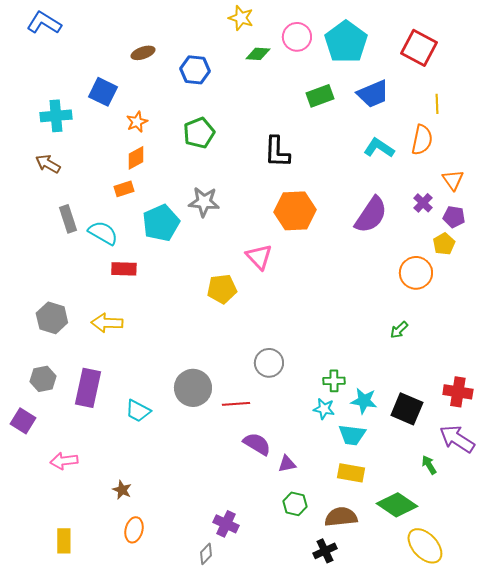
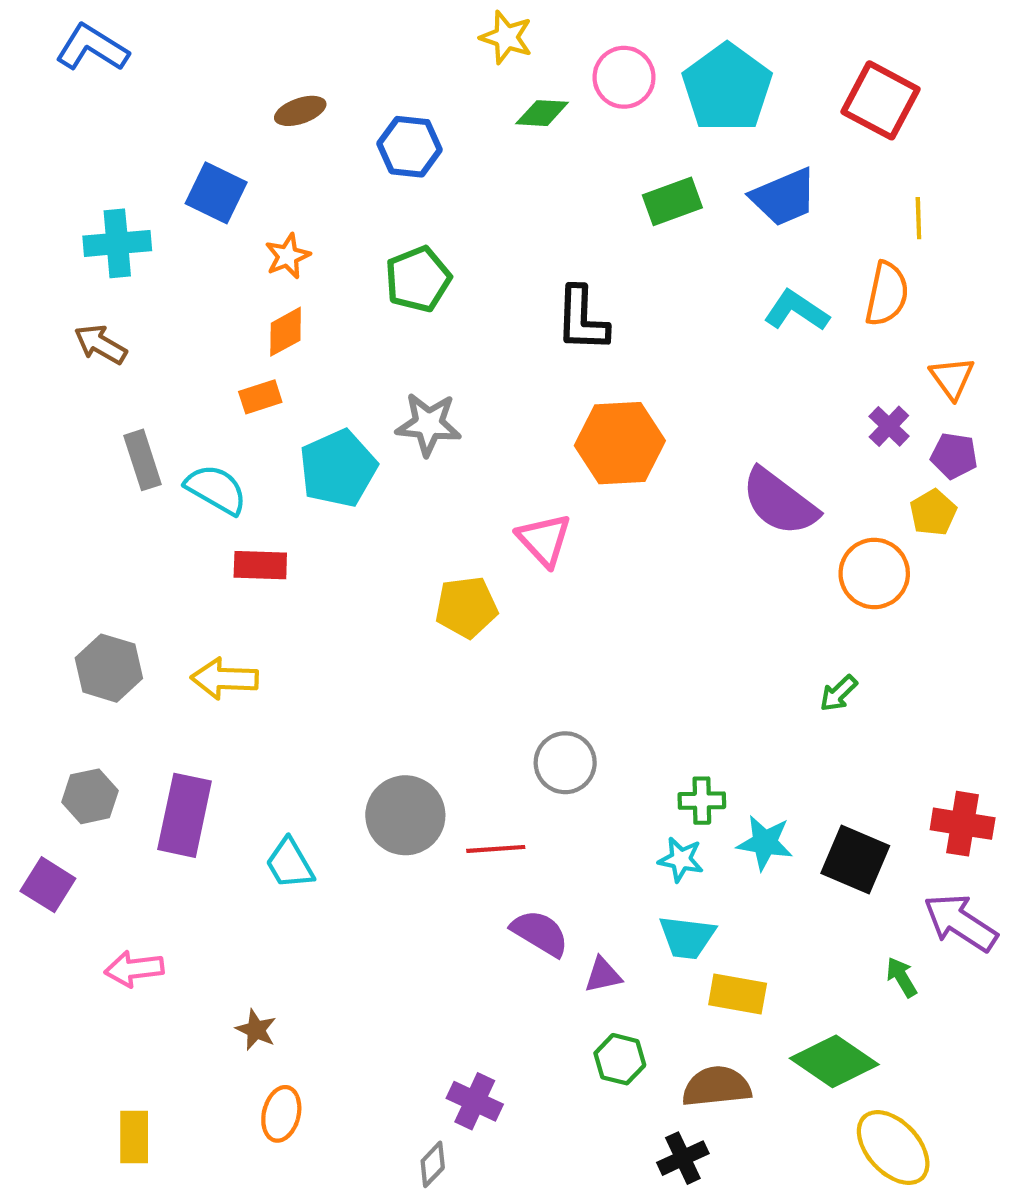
purple semicircle: (371, 215) -> (780, 502), moved, turned 93
cyan trapezoid: (138, 411) -> (290, 864), turned 32
cyan trapezoid: (352, 435) -> (687, 937), moved

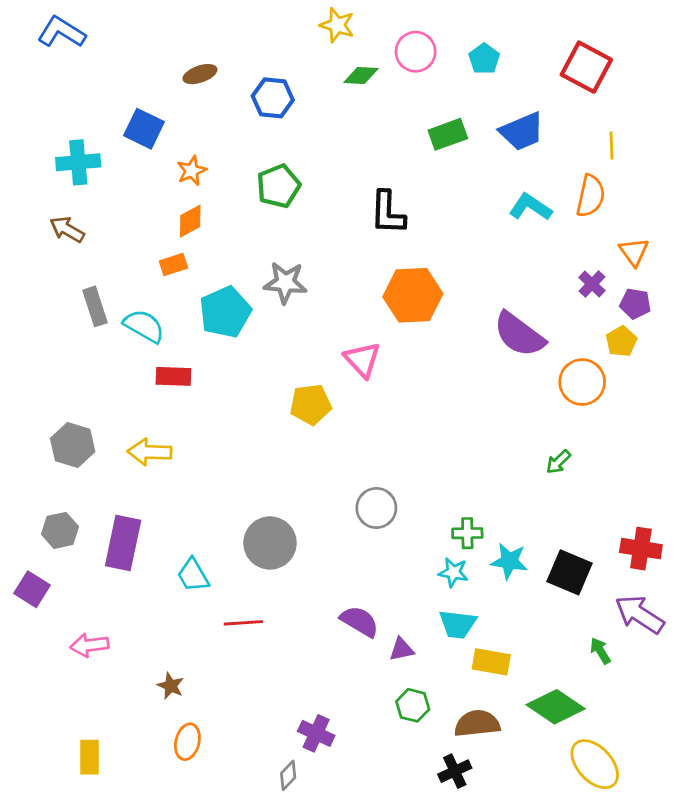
cyan pentagon: (727, 88) -> (484, 59), size x0.5
red line: (496, 849) -> (243, 623), moved

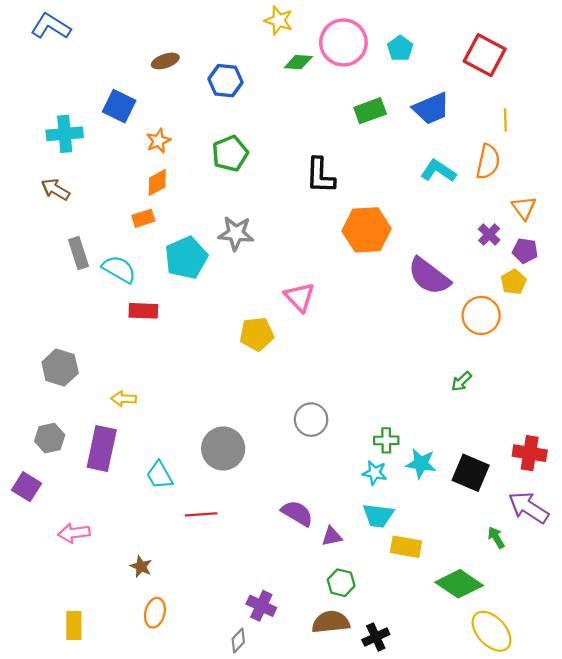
pink circle: (416, 52) -> (343, 42), size x1.4
orange hexagon: (413, 295) -> (367, 230), moved
yellow arrow: (150, 452) -> (124, 399), moved, size x0.7
brown semicircle: (477, 724) -> (331, 622), moved

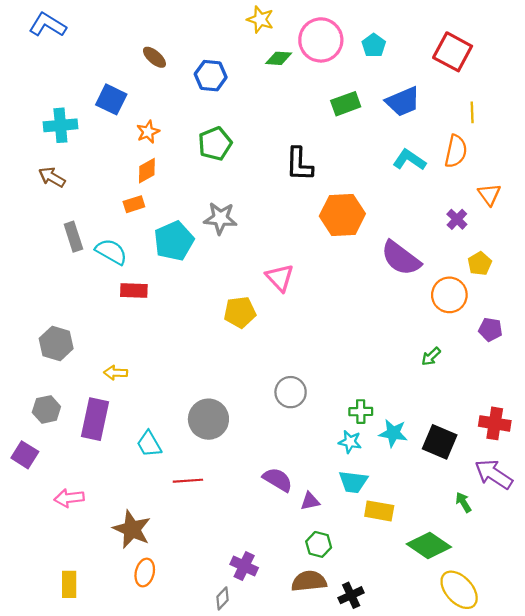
brown ellipse: (165, 61) -> (154, 57), turned 60
purple pentagon: (525, 251) -> (490, 329), moved
brown star: (141, 566) -> (132, 529), size x1.8

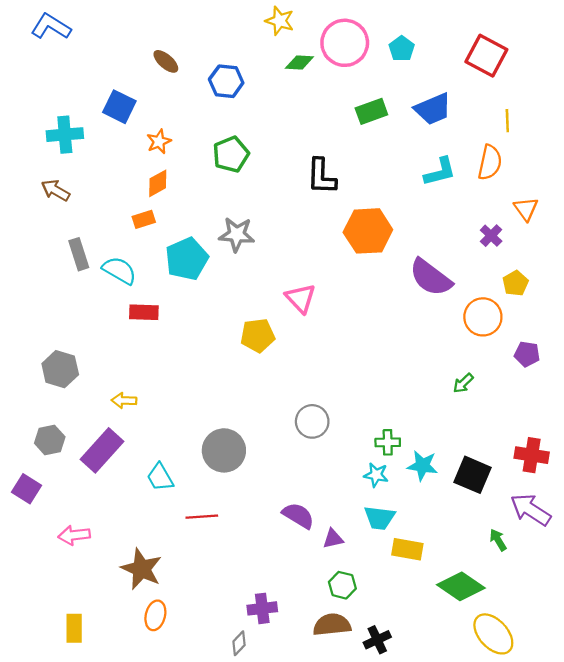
cyan L-shape: (409, 160) -> (440, 172), turned 132
purple rectangle: (95, 419) -> (102, 450), turned 30
purple cross: (244, 566) -> (262, 608), turned -32

